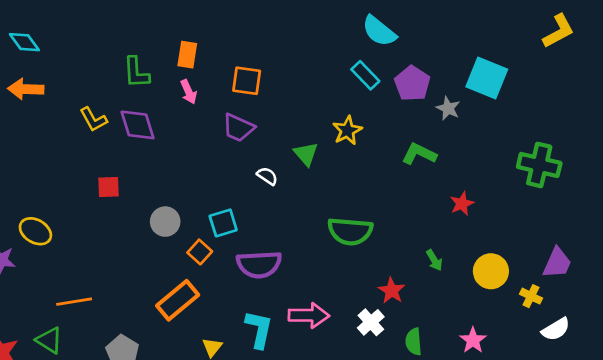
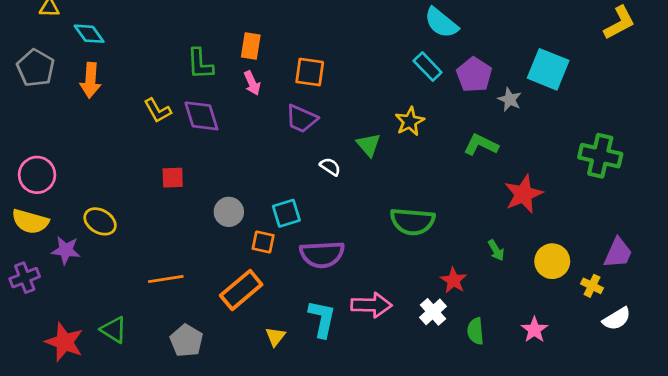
orange arrow: (26, 89) -> (90, 80), turned -88
red star: (462, 204) -> (523, 194), size x1.6
orange square: (200, 252) -> (263, 242), turned -30
orange line: (74, 302) -> (166, 279), moved

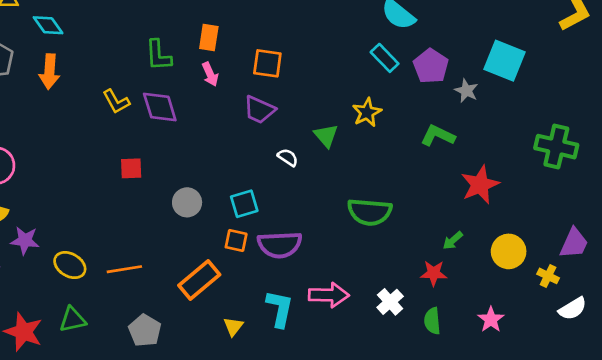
yellow ellipse: (100, 221) -> (70, 265), moved
orange square: (263, 242) -> (236, 241), moved
green arrow: (496, 250) -> (453, 241), turned 80
red star: (454, 280) -> (434, 273), moved, turned -30
green triangle: (114, 330) -> (73, 320), turned -44

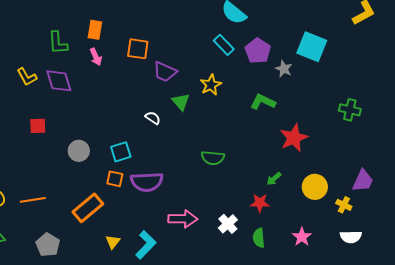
purple trapezoid: (259, 110) -> (165, 72), moved
green cross: (556, 147) -> (350, 110), size x0.7
green semicircle: (370, 212) -> (213, 158), size x0.7
cyan L-shape: (280, 309) -> (146, 245), moved, turned 32
white semicircle: (573, 309) -> (351, 237), moved, turned 30

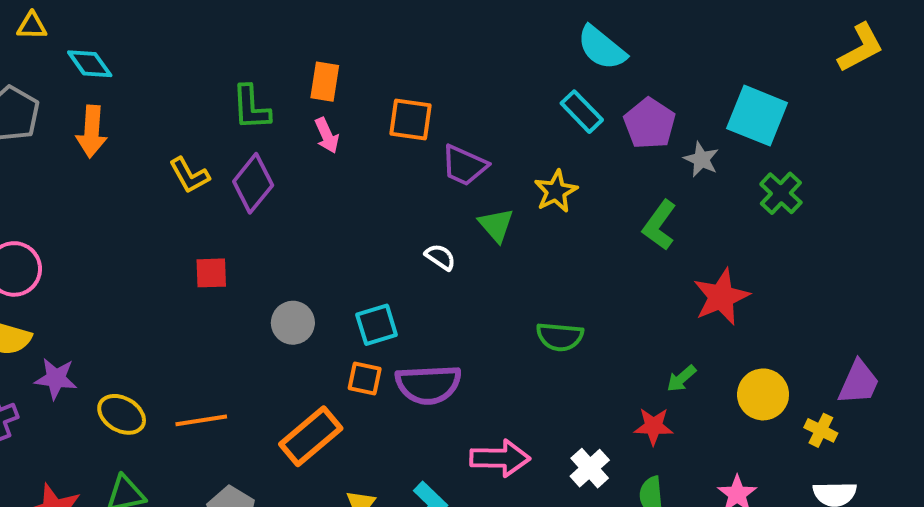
purple diamond: (59, 81) -> (253, 183), turned 56
green L-shape: (263, 102) -> (659, 225), turned -80
green cross: (350, 110) -> (781, 193), moved, turned 30

